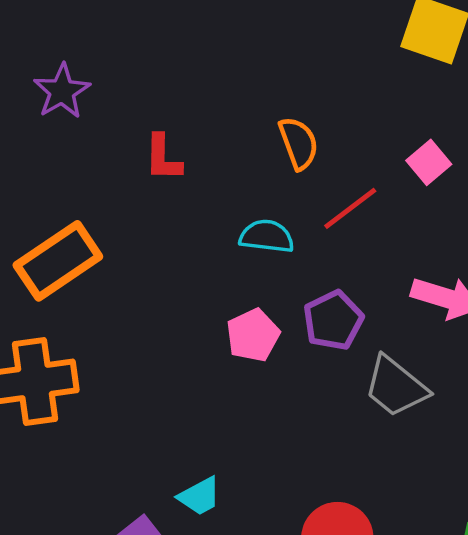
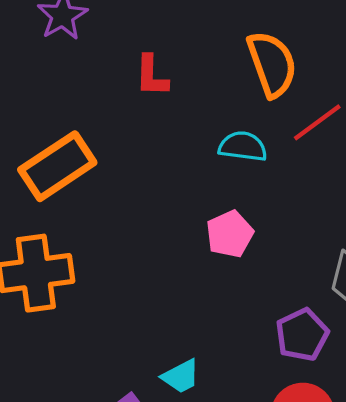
orange semicircle: (299, 143) -> (272, 64), size x1.4
purple pentagon: (333, 320) -> (302, 335), moved

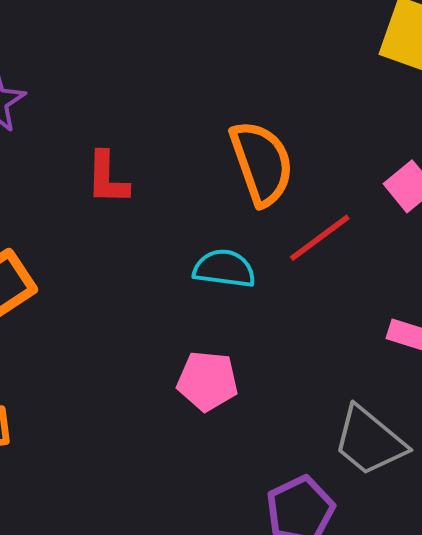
pink pentagon: (230, 234) -> (207, 381), turned 30

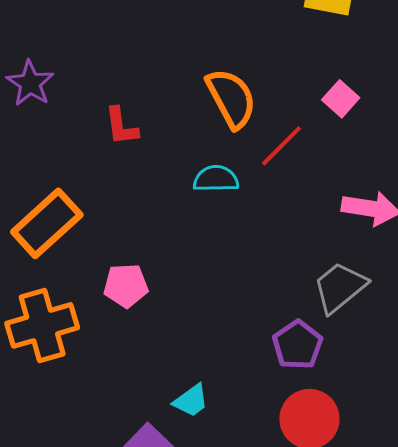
pink pentagon: (207, 381) -> (126, 286), moved
gray trapezoid: (369, 441) -> (340, 287), turned 110

